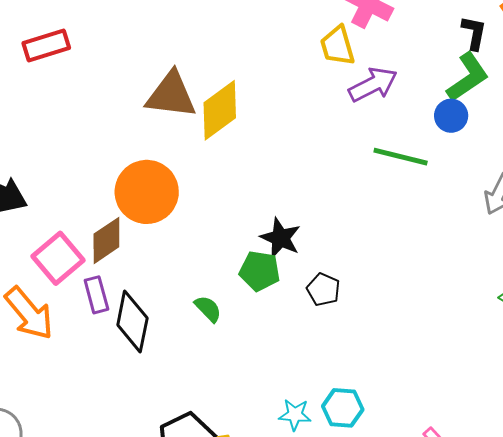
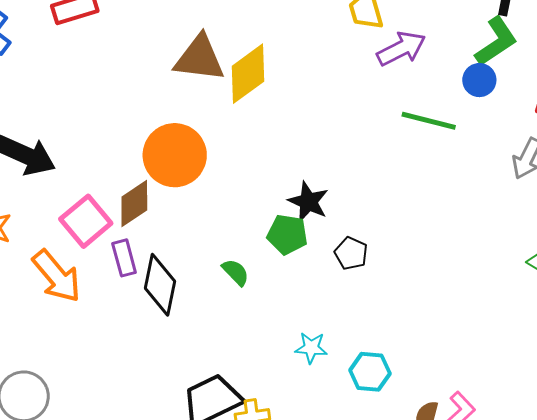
cyan star: (295, 415) -> (311, 348), moved

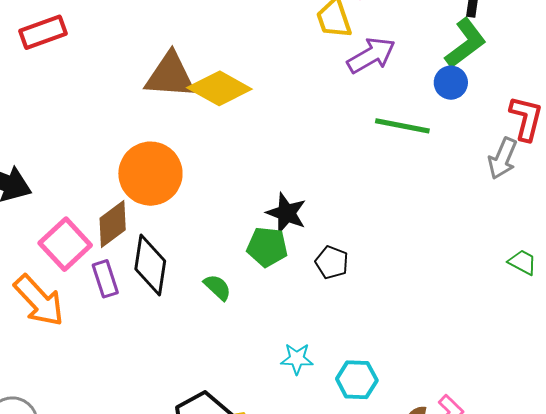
yellow diamond: (248, 74) -> (219, 88), turned 68
black diamond: (160, 285) -> (150, 265), moved

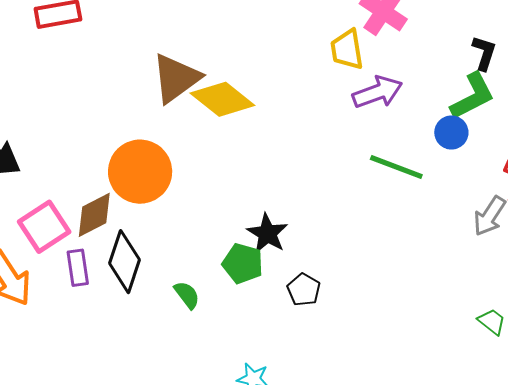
brown triangle: (170, 76) -> (176, 78), turned -50

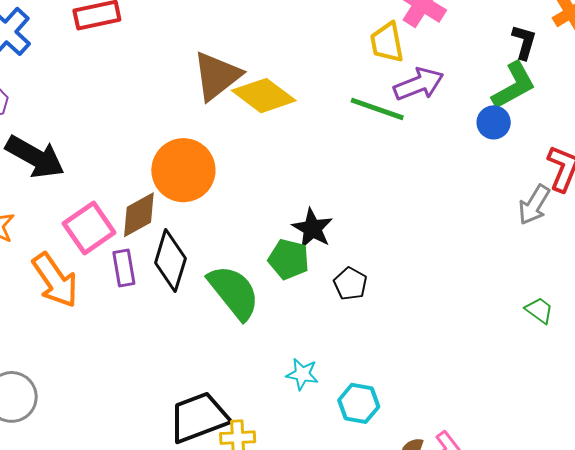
green line: (396, 167) -> (377, 109), moved
green semicircle: (187, 295) -> (234, 292), size x2.0

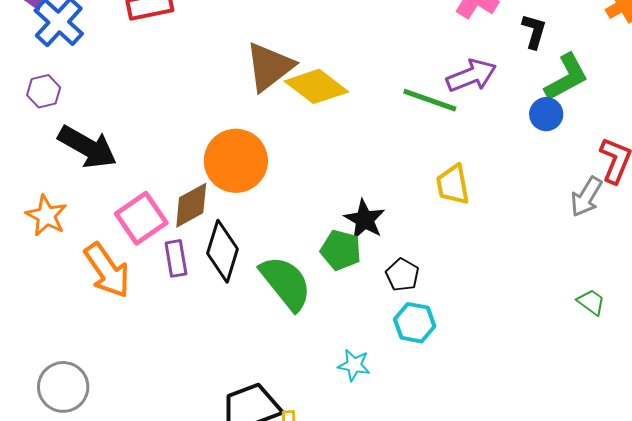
yellow trapezoid: (387, 42) -> (453, 185), moved
black L-shape: (524, 42) -> (534, 31), moved
cyan hexagon: (359, 403) -> (415, 323), moved

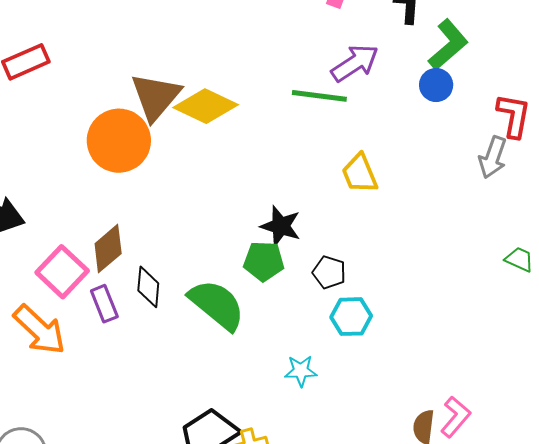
orange circle: (236, 161) -> (119, 141), moved
black diamond: (222, 251) -> (148, 287), size x0.7

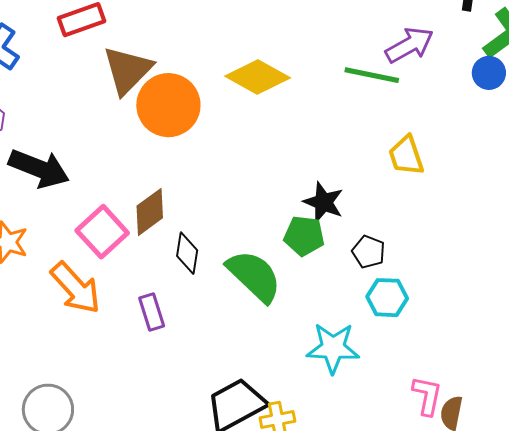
brown triangle: (156, 97) -> (128, 70), moved
purple rectangle: (104, 304) -> (152, 312), moved
cyan star: (301, 371) -> (333, 348), size x1.6
pink L-shape: (456, 417) -> (427, 396), moved, turned -33

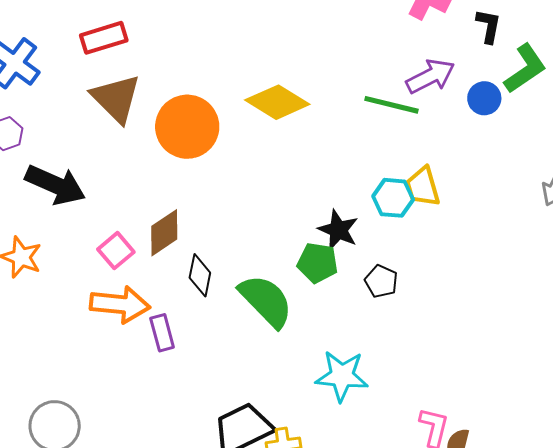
brown triangle: (128, 70) -> (116, 98), moved, turned -32
blue circle: (489, 73) -> (484, 98), moved
pink square: (102, 232) -> (116, 251), size x0.7
orange arrow: (76, 288) -> (120, 304), moved, turned -44
cyan hexagon: (387, 298) -> (393, 198), moved

